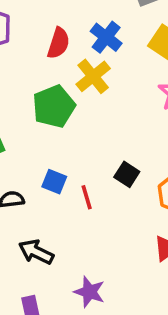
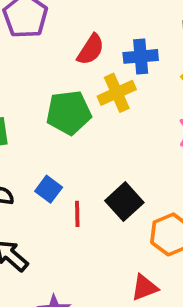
blue cross: (106, 37) -> (141, 56), turned 32
black square: (127, 174) -> (124, 202), size x1.4

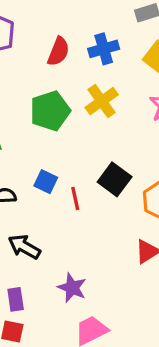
yellow cross: (117, 93) -> (102, 101), moved

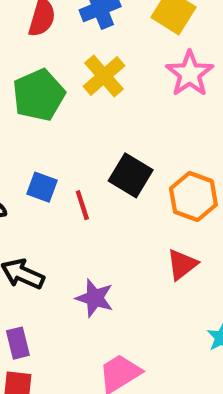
purple star: (72, 288) -> (95, 298), moved

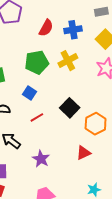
blue square: (42, 187) -> (30, 93), moved
red line: (82, 205) -> (37, 117), moved, turned 64

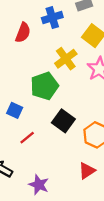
blue cross: (73, 30) -> (52, 18), moved
yellow cross: (68, 61) -> (66, 59), moved
green pentagon: (37, 62) -> (44, 86), moved

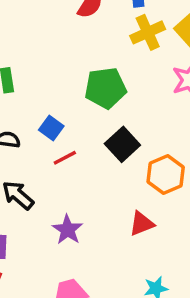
yellow cross: (66, 59) -> (148, 32), moved
blue square: (15, 110) -> (51, 128), moved

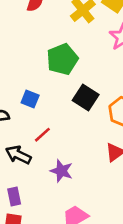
red line: (65, 158) -> (42, 135), moved

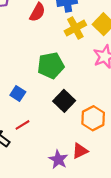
purple star: (61, 171) -> (58, 159), moved

